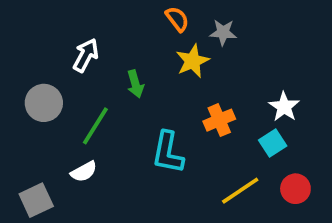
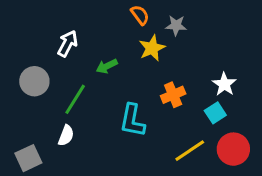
green arrow: (135, 84) -> (107, 66), turned 80
white semicircle: (84, 172) -> (66, 135), turned -40
red circle: (295, 189) -> (233, 149), size x1.4

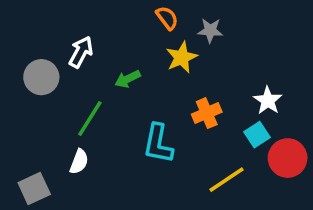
gray circle: (34, 81) -> (41, 77), moved
red circle: (233, 149) -> (288, 158), moved

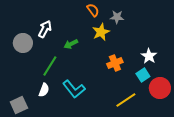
cyan L-shape: (158, 144) -> (74, 89), moved, turned -50

